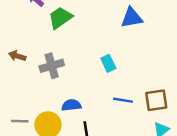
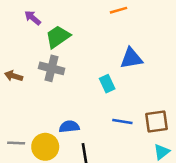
blue triangle: (132, 18) -> (131, 58), moved
gray cross: (52, 66) -> (52, 68), moved, turned 30

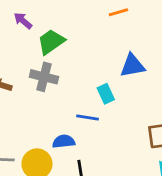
blue line: (122, 121) -> (88, 118), moved

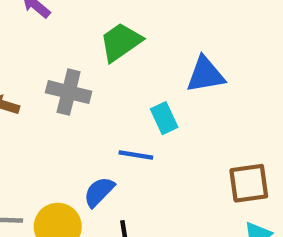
green trapezoid: (51, 42) -> (121, 42), moved
blue semicircle: (64, 141) -> (99, 192), turned -40

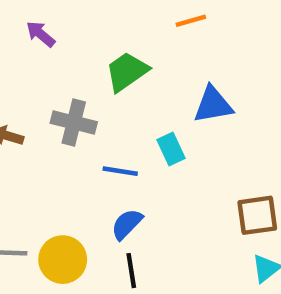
blue line: (136, 155) -> (120, 171), moved
blue semicircle: (99, 192) -> (127, 224), moved

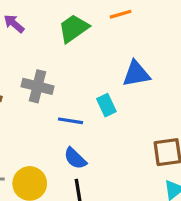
green trapezoid: (127, 72) -> (74, 28), moved
blue semicircle: (127, 224) -> (75, 158), turned -90

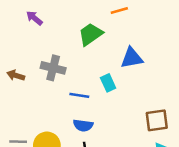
green trapezoid: (74, 28) -> (91, 34), moved
blue semicircle: (75, 158) -> (83, 125), turned -36

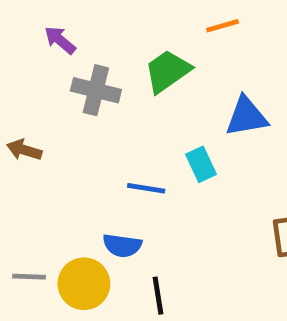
gray cross: (53, 68) -> (96, 90), moved
blue semicircle: (83, 125) -> (122, 246), moved

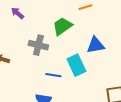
gray cross: (96, 90) -> (38, 45), moved
cyan rectangle: (201, 164) -> (76, 65), size x1.5

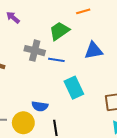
cyan rectangle: (76, 65) -> (74, 88), moved
blue line: (53, 75) -> (56, 60), moved

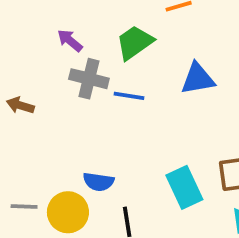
purple arrow: (13, 18) -> (70, 41), moved
cyan rectangle: (74, 88) -> (184, 187), moved

